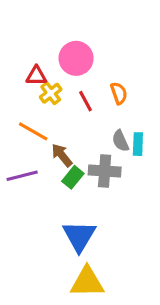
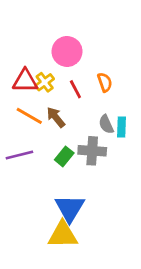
red triangle: (36, 76) -> (25, 81), moved, size x1.4
brown arrow: (62, 155) -> (56, 117), moved
yellow triangle: (87, 282) -> (63, 235), moved

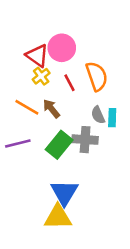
red triangle: (25, 81) -> (37, 56), moved, turned 35
orange semicircle: (105, 82) -> (97, 76), size x1.6
green rectangle: (64, 156) -> (59, 145), size x1.5

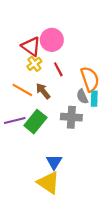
orange semicircle: (97, 76) -> (90, 79), moved
green rectangle: (59, 145) -> (35, 122), moved
blue triangle: (64, 193) -> (54, 162), size x0.7
yellow triangle: (58, 217) -> (49, 183), turned 35

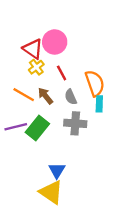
gray semicircle: (82, 96) -> (71, 97), moved

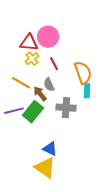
red triangle: (33, 49) -> (29, 43), turned -30
brown arrow: (45, 96) -> (40, 94), moved
gray semicircle: (71, 97) -> (49, 85), moved
blue triangle: (57, 170) -> (50, 149), turned -35

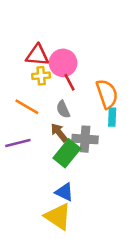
pink circle: (48, 37) -> (63, 63), moved
yellow cross: (32, 59) -> (41, 76), turned 32
brown arrow: (40, 94) -> (59, 133), moved
green rectangle: (33, 112) -> (67, 153), moved

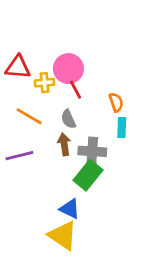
red triangle: (37, 55) -> (18, 67), moved
orange semicircle: (107, 94) -> (116, 102), size x0.6
brown arrow: (59, 133) -> (64, 144), turned 30
green rectangle: (67, 153) -> (88, 175), moved

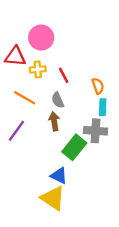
pink circle: (68, 69) -> (41, 38), moved
gray cross: (92, 151) -> (96, 131), moved
purple line: (19, 156) -> (16, 131), turned -40

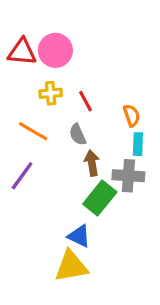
red triangle: (15, 56) -> (22, 52), moved
brown arrow: (54, 121) -> (92, 163), moved
yellow triangle: (53, 198) -> (71, 266), turned -44

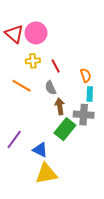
red triangle: (22, 52) -> (14, 34), turned 36
purple line: (22, 176) -> (14, 139), moved
blue triangle: (79, 236) -> (40, 150), moved

